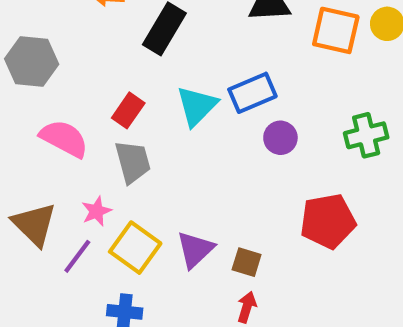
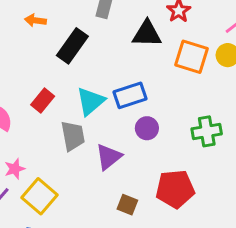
gray trapezoid: (133, 162) -> (73, 136), moved
purple triangle: (195, 249) -> (109, 157), moved
brown square: (247, 262) -> (127, 205), moved

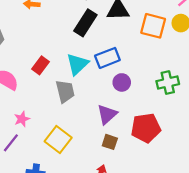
black rectangle: (72, 46) -> (85, 23), moved
purple triangle: (109, 157) -> (107, 114), moved
yellow square: (40, 196) -> (58, 139), moved

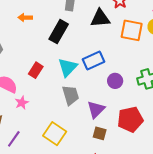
black rectangle: (85, 23) -> (59, 32), moved
purple circle: (122, 82) -> (115, 81), moved
gray trapezoid: (65, 91) -> (70, 95), moved
pink star: (22, 119) -> (22, 103), moved

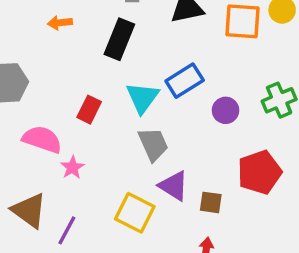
purple triangle: (96, 109) -> (174, 186), moved, turned -36

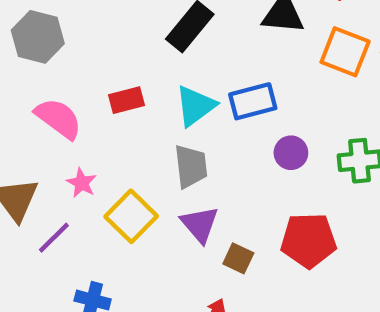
red rectangle: (89, 110) -> (126, 100), turned 32
pink star: (72, 167) -> (82, 183), moved, turned -30
yellow square: (135, 213) -> (131, 216), moved

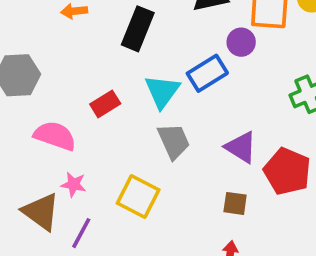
purple circle: (291, 153) -> (241, 42), moved
pink star: (82, 183) -> (74, 184), moved
purple triangle: (200, 224) -> (241, 147), moved
red pentagon: (309, 240) -> (287, 171), turned -30

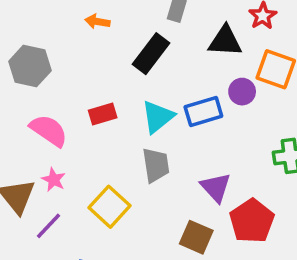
brown square: (235, 203) -> (196, 237), size x1.4

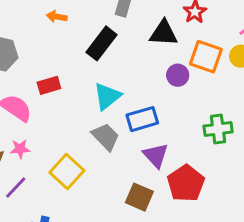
blue rectangle: (203, 111) -> (142, 119), moved
red rectangle: (103, 114) -> (49, 85), moved
gray trapezoid: (156, 165) -> (106, 137), turned -36
pink star: (54, 180) -> (20, 149), turned -30

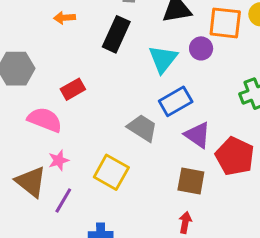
cyan triangle: (107, 96) -> (163, 59), moved

